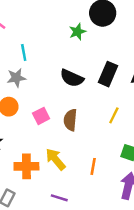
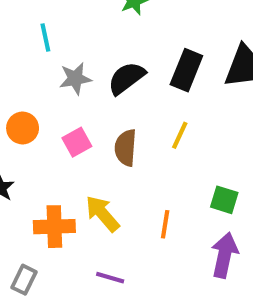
gray star: (16, 78) -> (75, 79), moved
black semicircle: (72, 78) -> (126, 78), turned 120
yellow line: (114, 115) -> (180, 135), moved

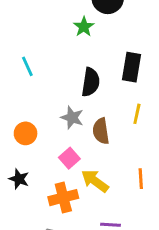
black semicircle: (126, 78) -> (91, 82), turned 148
gray star: (75, 79) -> (72, 118), moved, turned -30
pink square: (77, 142) -> (69, 158), moved

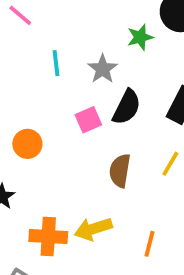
gray star: (72, 118) -> (103, 69), moved
pink square: (69, 158) -> (88, 120), moved
yellow arrow: (95, 181) -> (93, 229), turned -72

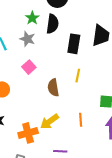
green star: (140, 37) -> (32, 18), moved
black semicircle: (127, 107) -> (52, 24), moved

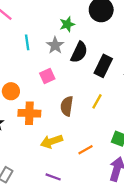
black semicircle: (52, 24) -> (79, 52), moved
orange line: (81, 120) -> (86, 150), turned 48
orange cross: (28, 133) -> (29, 113), moved

